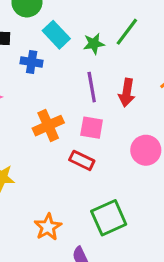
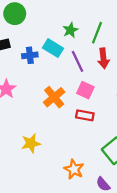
green line: (127, 32) -> (97, 33), moved
cyan rectangle: (56, 35) -> (53, 48), moved
pink square: (92, 128) -> (85, 90), turned 30

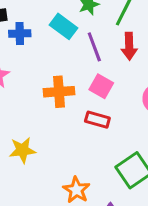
blue cross: (30, 55) -> (20, 33), moved
orange cross: (54, 97) -> (59, 92), turned 30

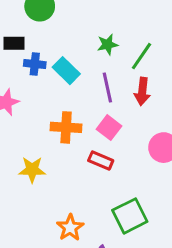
cyan rectangle: (64, 26) -> (66, 71), moved
yellow star: (22, 150) -> (32, 170), moved

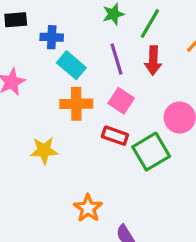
blue cross: (35, 64) -> (52, 37), moved
cyan rectangle: (66, 71) -> (71, 65), moved
green square: (130, 216) -> (151, 152), moved

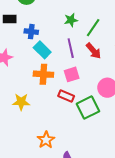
red arrow: (153, 60) -> (93, 51), turned -48
pink square: (121, 101) -> (72, 74), turned 35

